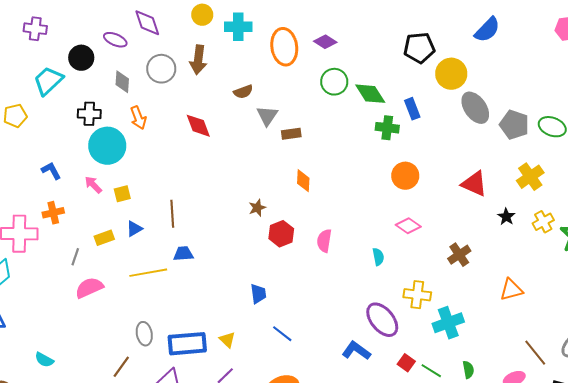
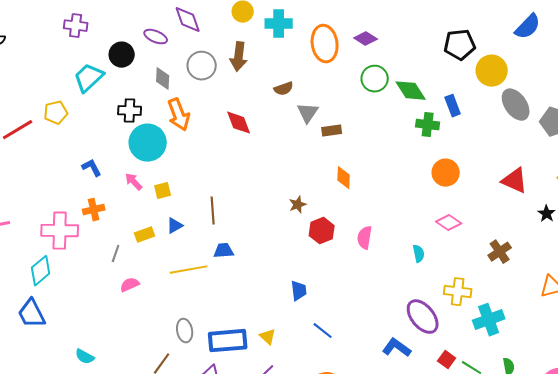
orange arrow: (138, 118) -> (179, 115), size x1.4
pink semicircle: (89, 288) -> (130, 285), size x0.7

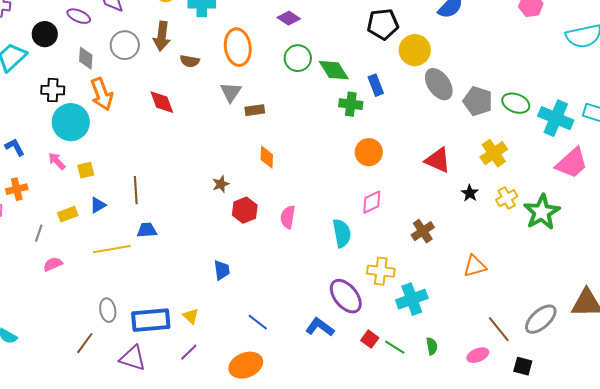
orange ellipse: (325, 44) -> (238, 47), moved
brown semicircle: (284, 89) -> (190, 61), moved, turned 30
pink diamond: (449, 223) -> (372, 202), turned -60
cyan semicircle: (419, 254) -> (342, 233), size x1.6
blue line: (323, 331) -> (258, 322), moved

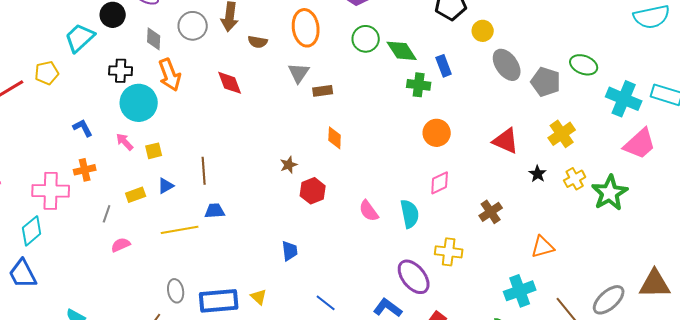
yellow circle: (415, 50) -> (483, 31), size x0.7
green ellipse: (516, 103) -> (584, 65), moved
pink semicircle: (288, 217) -> (369, 211), moved, turned -45
cyan cross: (412, 299) -> (520, 291), moved

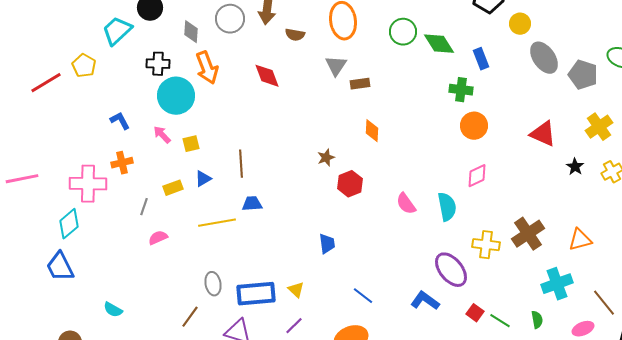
yellow pentagon: (47, 73) -> (84, 66), turned -30
green cross: (419, 85) -> (461, 90), moved
brown cross: (491, 212) -> (528, 234), moved, size x1.4

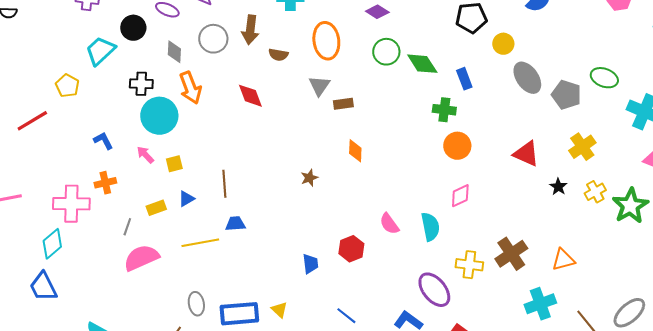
red line: (46, 83) -> (32, 121), moved
red hexagon: (350, 184) -> (351, 249), moved
pink semicircle: (158, 238) -> (141, 258), size x1.8

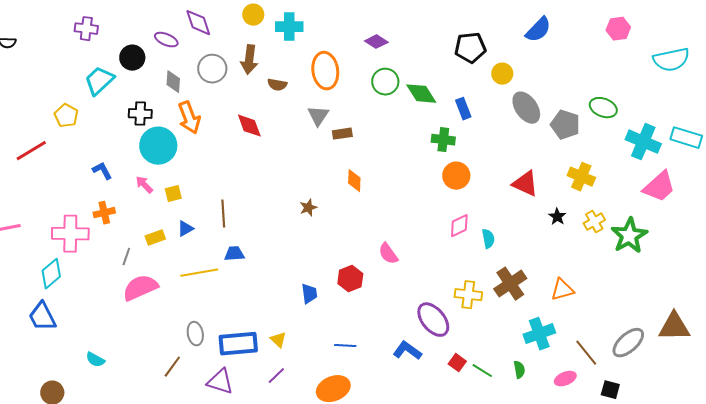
yellow cross: (582, 147) -> (581, 177), turned -32
cyan semicircle: (430, 227) -> (488, 239), moved, size x0.7
blue line: (346, 316) -> (345, 346), turned -35

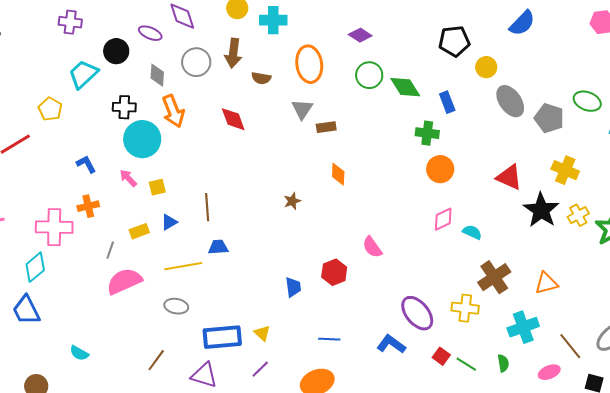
black star: (557, 217) -> (541, 210), size x2.0
cyan semicircle: (488, 239) -> (472, 232), turned -54
yellow cross: (468, 295) -> (465, 308), moved
gray ellipse: (195, 334) -> (176, 306), moved, turned -70

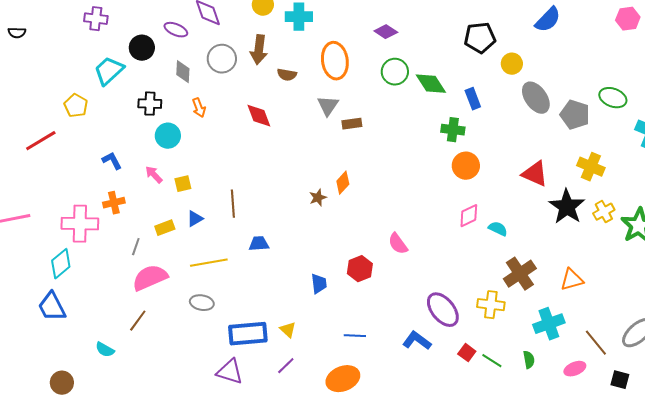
orange arrow: (173, 111) -> (199, 108), size x0.6
cyan circle: (142, 139) -> (168, 136), size x0.7
orange diamond: (338, 174) -> (343, 183), moved, turned 40
blue trapezoid: (218, 247) -> (259, 244), moved
brown line: (156, 360) -> (138, 321), moved

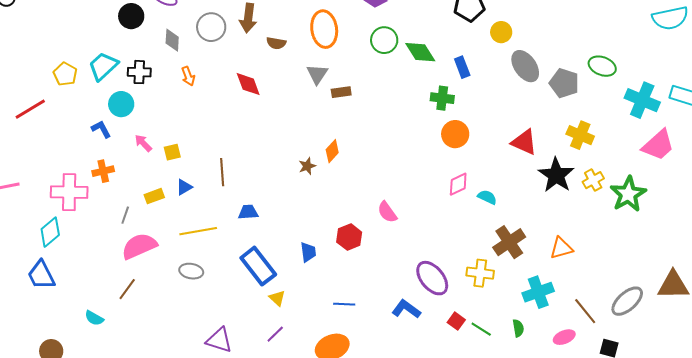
cyan trapezoid: (109, 71) -> (103, 66), moved
cyan circle: (168, 136) -> (121, 104), moved
blue rectangle: (248, 334) -> (258, 266), moved, turned 57

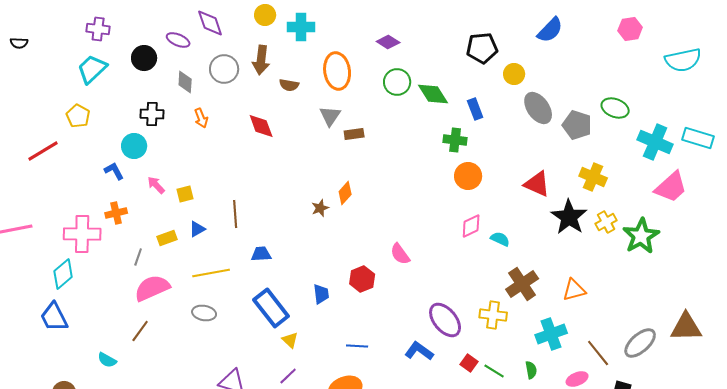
cyan trapezoid: (103, 66) -> (92, 69), moved

